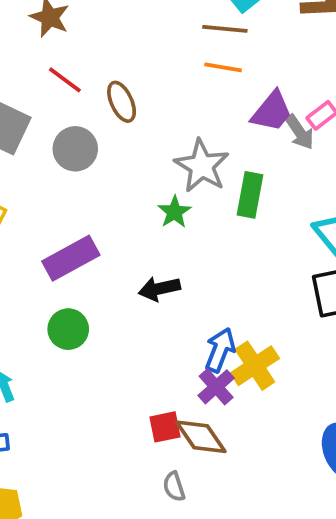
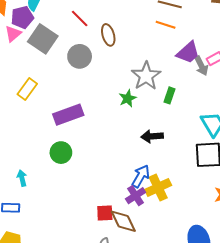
green rectangle: (250, 195) -> (170, 95), size x0.7
black arrow: (159, 289) -> (152, 136), moved

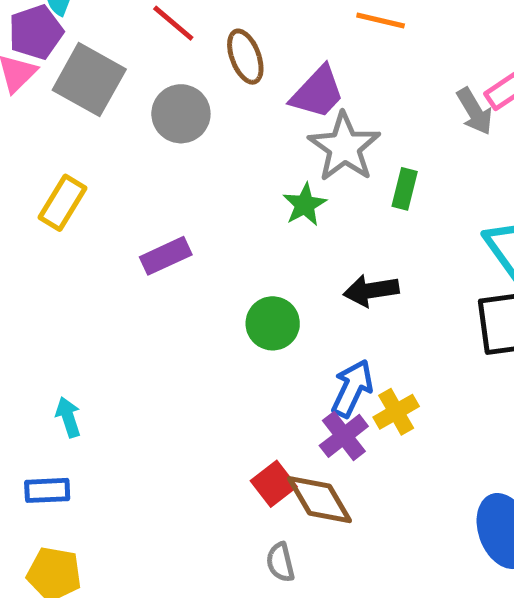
purple trapezoid: (188, 52) -> (317, 92), moved
purple rectangle: (68, 115) -> (166, 256), size x0.7
green circle: (61, 153) -> (273, 323), moved
yellow cross: (158, 187) -> (396, 412), size x0.7
red square: (105, 213) -> (274, 484), turned -30

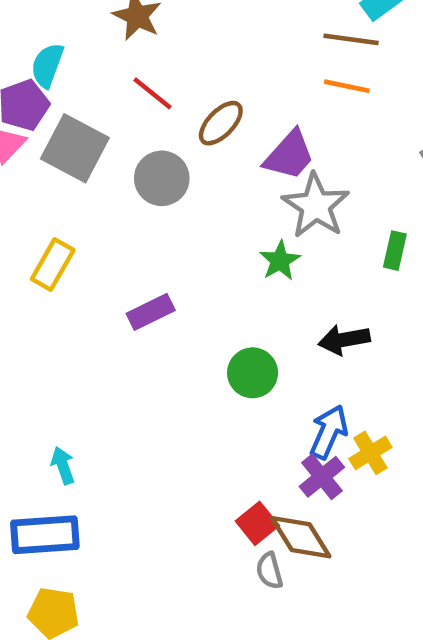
brown ellipse: (245, 57) -> (221, 123), turned 66
green rectangle: (405, 189) -> (395, 251), moved
blue rectangle: (47, 490) -> (45, 535), size x1.6
gray semicircle: (280, 562) -> (269, 571), moved

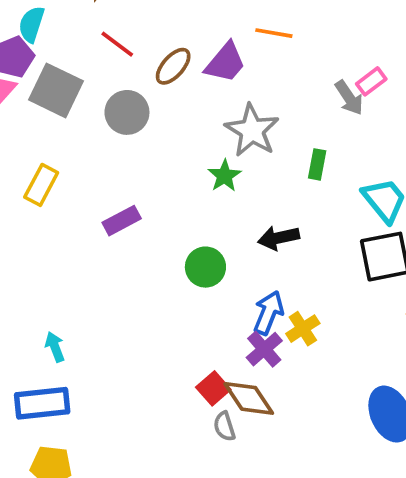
purple trapezoid: (289, 155) -> (225, 63), moved

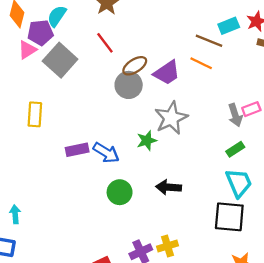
gray circle: (127, 112) -> (129, 85), moved
green rectangle: (317, 164) -> (235, 149), moved, turned 30
yellow rectangle: (41, 185) -> (35, 114), turned -40
blue arrow: (269, 313) -> (106, 153), moved, turned 84

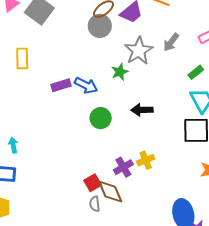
gray arrow: (235, 115) -> (171, 42), moved, turned 60

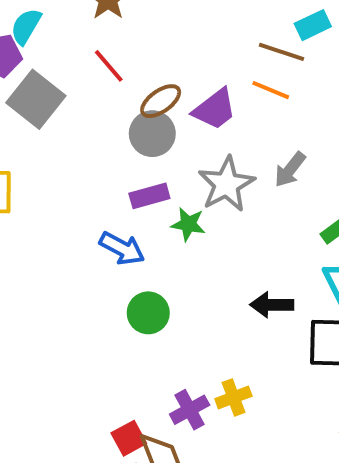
green star: (120, 72) -> (188, 224), turned 30
purple rectangle: (61, 85) -> (149, 196), moved
black arrow: (142, 110) -> (272, 305), moved

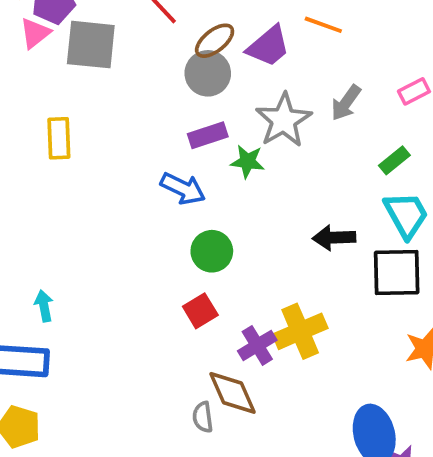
gray square: (36, 99) -> (91, 45), turned -30
yellow cross: (233, 397) -> (300, 331), size x1.5
red square: (129, 438) -> (200, 311), moved

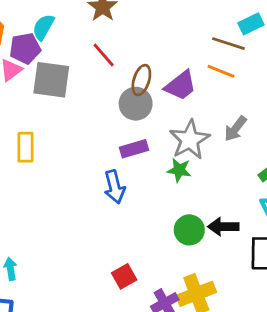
brown ellipse: (215, 41) -> (141, 80), turned -36
green star: (247, 162) -> (179, 170), moved
blue arrow: (183, 188) -> (115, 187), turned 48
green circle: (212, 251) -> (189, 230), moved

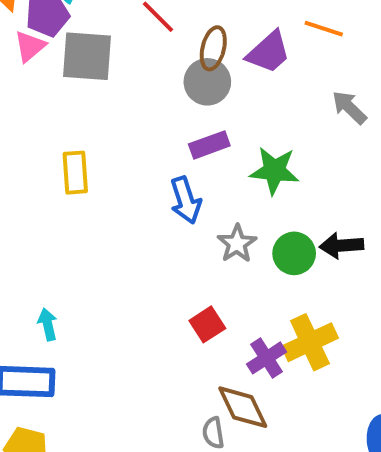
gray arrow: (235, 129) -> (349, 107), turned 100
gray star: (190, 140) -> (237, 244), moved, size x0.7
yellow rectangle: (26, 147) -> (75, 173), moved
green star: (179, 170) -> (274, 171), size x1.4

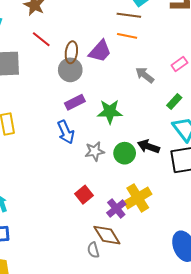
gray star: (237, 244) -> (95, 151), turned 30
black arrow: (341, 246) -> (148, 146), turned 30

